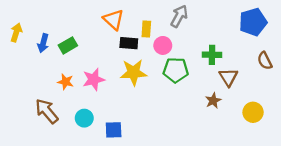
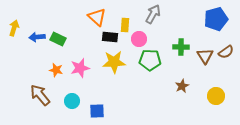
blue arrow: (43, 43) -> (37, 37), turned 70
green rectangle: (68, 45) -> (58, 39), turned 56
brown semicircle: (265, 61) -> (226, 52), turned -98
brown triangle: (228, 77) -> (205, 56), moved

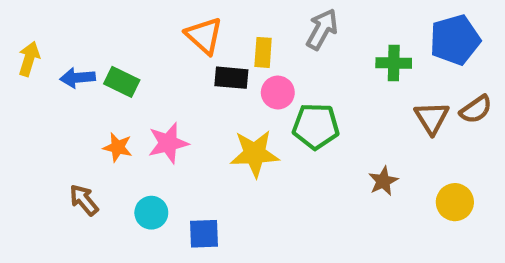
pink circle: (139, 39) -> (278, 93), moved
green cross: (181, 47) -> (394, 63), moved
yellow star: (114, 62) -> (255, 154), moved
brown arrow: (40, 95) -> (84, 200), size x0.7

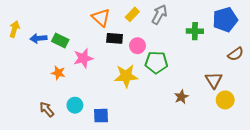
yellow rectangle: (263, 52) -> (132, 14), moved, turned 40
brown triangle: (432, 118) -> (214, 80), moved
pink star: (168, 143) -> (83, 58), moved
brown star: (383, 181) -> (181, 97), moved
brown arrow: (84, 200) -> (47, 109), moved

